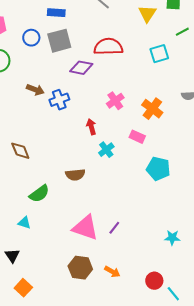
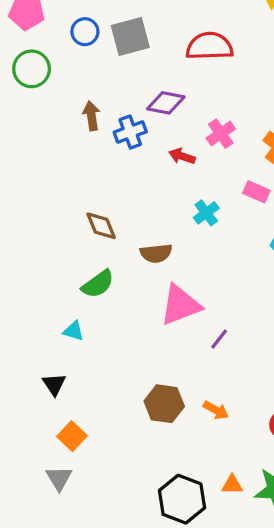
purple diamond: (81, 68) -> (166, 103), moved
brown arrow: (35, 90) -> (91, 116), turned -120
red arrow: (91, 127) -> (182, 156), moved, turned -56
brown diamond: (20, 151) -> (101, 226), moved
pink triangle: (85, 228) -> (180, 305), moved, turned -40

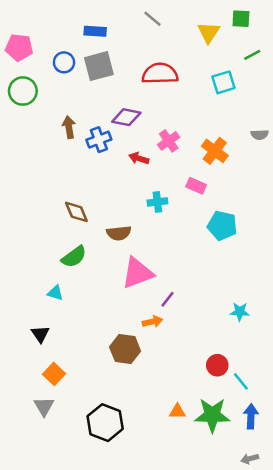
cyan cross: (206, 213) -> (157, 202), turned 30
orange arrow: (216, 410) -> (152, 322), moved, turned -42
black hexagon: (182, 499) -> (105, 423), moved

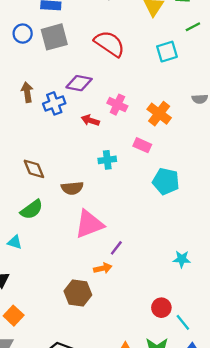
red semicircle: (160, 74) -> (109, 44), turned 36
pink cross: (169, 141) -> (117, 105), turned -30

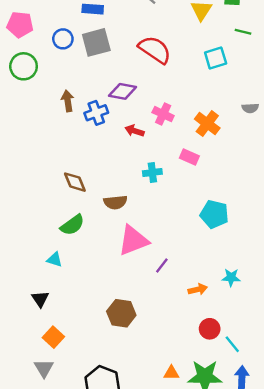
green line: (193, 27) -> (243, 32), turned 42
cyan pentagon: (166, 181) -> (214, 214), moved
orange arrow: (103, 268) -> (198, 289), moved

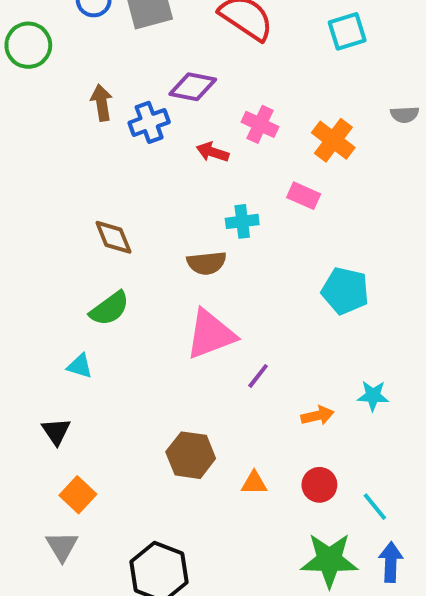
brown semicircle: (115, 202) -> (207, 263), moved
red circle: (210, 329) -> (319, 485), moved
orange triangle: (171, 373) -> (254, 483), moved

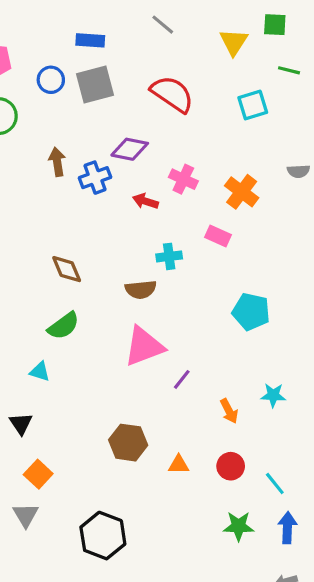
orange arrow: (317, 416) -> (229, 411), turned 75
green star: (329, 560) -> (239, 526), size x0.7

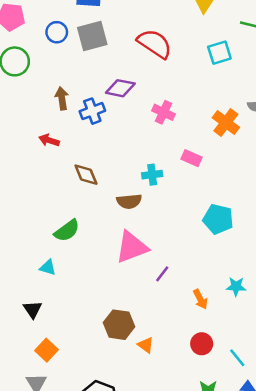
orange cross: (242, 192) -> (226, 122), moved
red arrow: (145, 201) -> (49, 140), moved
brown diamond: (67, 269) -> (86, 175), moved
orange triangle: (179, 465) -> (146, 345), moved, turned 36

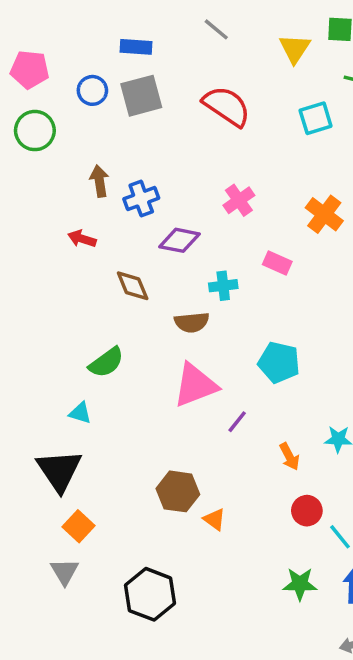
purple diamond: (120, 88) -> (180, 240), moved
pink cross: (164, 112) -> (239, 200), turned 30
cyan pentagon: (218, 219) -> (279, 362), moved
black triangle: (33, 309) -> (59, 471), size x1.8
red circle: (202, 344) -> (307, 511), moved

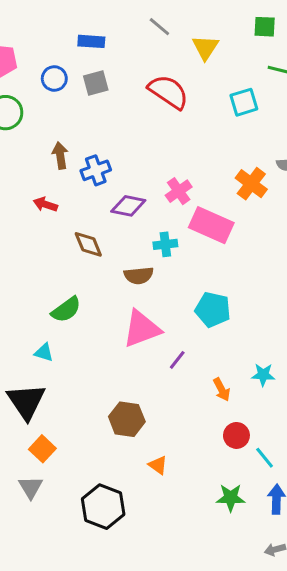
yellow triangle: (295, 49) -> (205, 47), moved
gray square: (141, 96) -> (96, 83), size x0.7
pink cross: (239, 200) -> (179, 191), moved
pink rectangle: (277, 263) -> (211, 225), size x1.8
orange triangle: (214, 519) -> (158, 465), moved

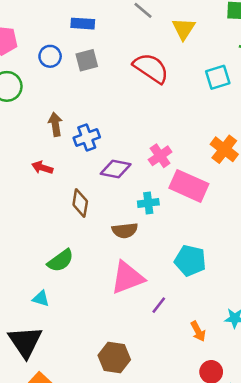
brown diamond: (88, 244) -> (80, 203), turned 32

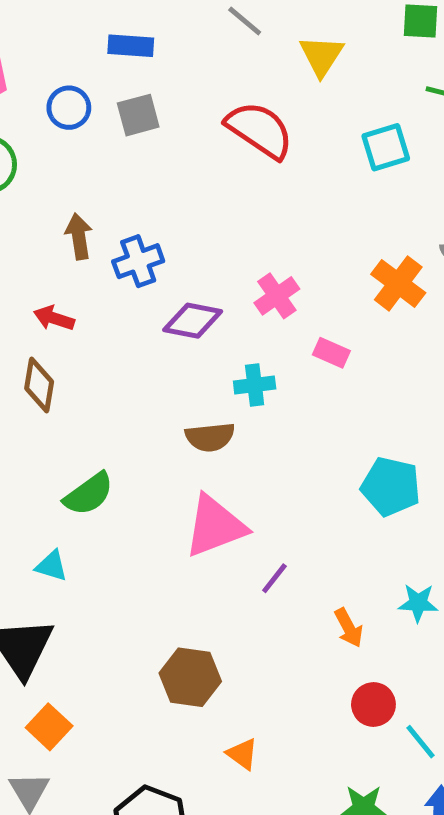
pink rectangle: (189, 186) -> (331, 353), size x0.5
brown diamond: (80, 203) -> (39, 385), moved
cyan pentagon: (190, 261) -> (391, 487), moved

